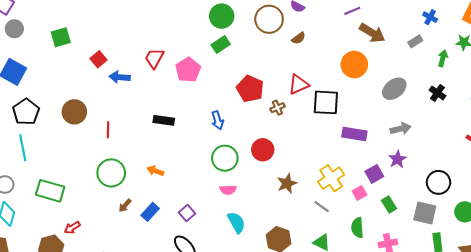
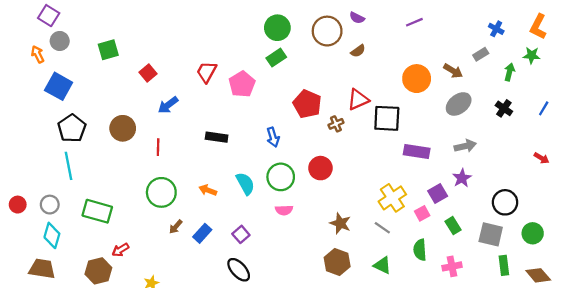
brown arrow: (372, 33) -> (453, 71), moved, size x0.7
blue arrow: (120, 77) -> (168, 105), moved, turned -42
brown star: (287, 183) -> (340, 223), moved, turned -30
cyan semicircle: (236, 222) -> (245, 184), moved

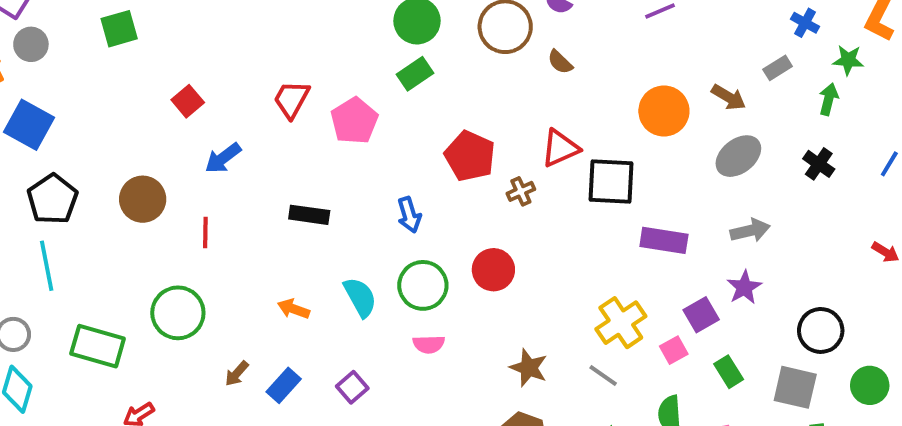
green square: (108, 50) -> (119, 29), moved
brown semicircle: (358, 51) -> (560, 62), turned 80
green star: (532, 55) -> (848, 60), moved
green circle: (161, 192) -> (178, 313), moved

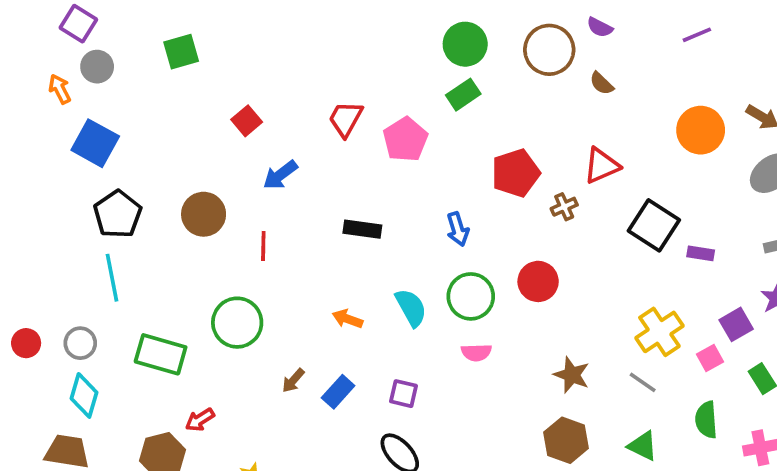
red pentagon: (470, 156) -> (516, 173), turned 30
black square: (611, 182) -> (654, 225), moved, turned 30
purple rectangle: (664, 240) -> (701, 253), size x0.6
purple square: (352, 387) -> (404, 394), turned -36

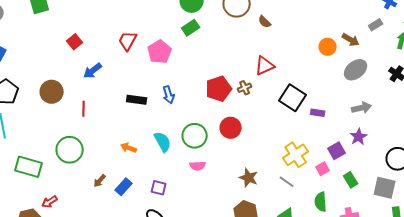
orange circle: (701, 130) -> (328, 47), moved, size x0.7
red pentagon: (516, 173) -> (219, 89), moved
blue arrow: (458, 229) -> (169, 95), moved

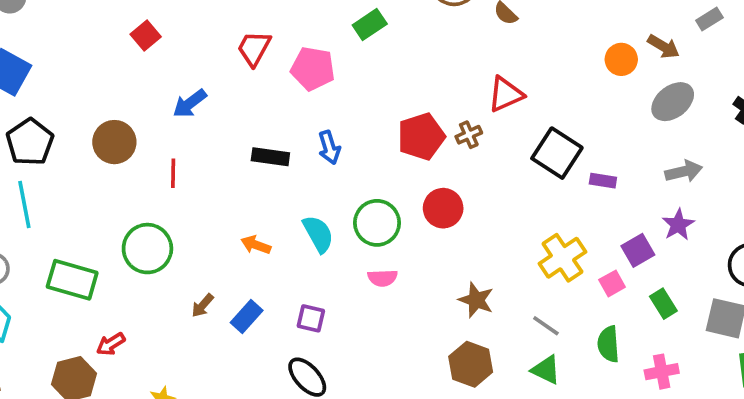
red square: (75, 42) -> (146, 36), moved
pink pentagon: (160, 52) -> (313, 69), turned -30
gray line: (287, 182) -> (546, 326), moved

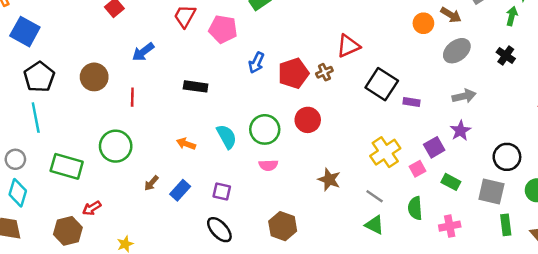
blue arrow: (329, 148) -> (256, 63), moved, turned 42
green rectangle: (663, 304) -> (451, 182), turned -30
brown hexagon: (471, 364) -> (283, 226), moved

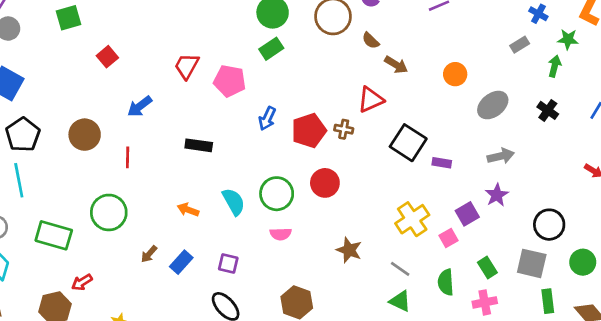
brown arrow: (451, 15) -> (396, 65), moved
brown cross: (324, 72) -> (344, 129), turned 35
green rectangle: (451, 182) -> (487, 268), moved, turned 30

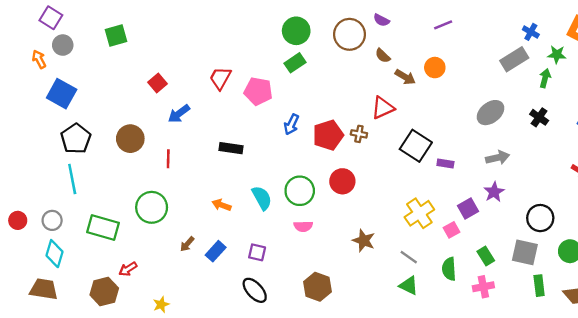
gray rectangle: (520, 45) -> (514, 59), size x1.6
red square: (107, 57) -> (158, 83), moved
orange circle: (455, 74) -> (435, 68), moved

